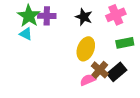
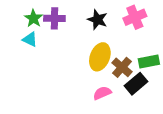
green star: (29, 16) -> (33, 18), size x0.7
green rectangle: (125, 43) -> (149, 62), moved
brown cross: (100, 70) -> (122, 67), moved

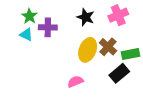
purple cross: (54, 18) -> (48, 27), moved
brown cross: (122, 67) -> (108, 47), moved
pink semicircle: (102, 93) -> (75, 82), moved

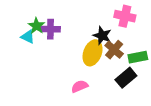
pink cross: (118, 15) -> (125, 16), turned 36
green star: (29, 16) -> (36, 26), moved
black star: (86, 17) -> (102, 36), moved

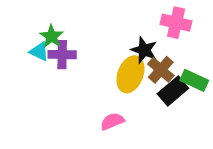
purple cross: (50, 29) -> (62, 55), moved
green rectangle: (138, 57) -> (194, 80), turned 36
black rectangle: (126, 78) -> (173, 91), moved

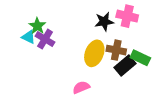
black star: (144, 50) -> (104, 22), moved, turned -30
purple cross: (62, 55) -> (45, 39), turned 30
brown cross: (161, 70) -> (116, 50), turned -30

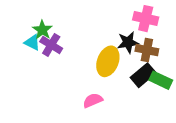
black star: (104, 22) -> (128, 42), moved
brown cross: (116, 50) -> (147, 50), moved
green rectangle: (140, 58) -> (161, 80), moved

